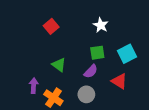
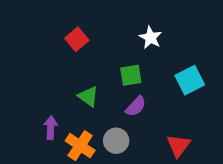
green square: (97, 53) -> (131, 75), moved
red triangle: (119, 81) -> (178, 146), moved, turned 35
gray circle: (86, 94) -> (116, 141), moved

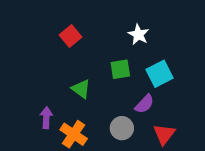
cyan square: (190, 80) -> (160, 74), moved
purple semicircle: (136, 106) -> (145, 104), moved
gray circle: (116, 141) -> (122, 128), moved

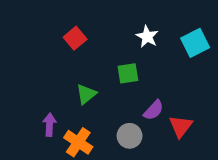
cyan square: (160, 74) -> (195, 43), moved
green triangle: (81, 89) -> (86, 94), turned 45
red triangle: (164, 134) -> (181, 126), moved

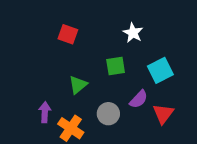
red square: (75, 38) -> (68, 34), turned -30
cyan square: (195, 43) -> (160, 70), moved
gray circle: (130, 136) -> (108, 114), moved

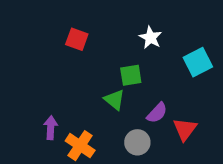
cyan square: (160, 70) -> (198, 62), moved
green triangle: (78, 85) -> (114, 100), moved, turned -42
gray circle: (108, 114) -> (137, 142), moved

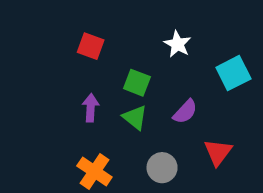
green square: (131, 75) -> (137, 83), moved, turned 30
purple semicircle: (157, 113) -> (185, 112), moved
purple arrow: (51, 128) -> (91, 108), moved

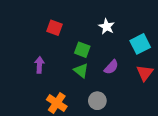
purple arrow: (91, 108) -> (39, 65), moved
red triangle: (218, 152) -> (145, 73), moved

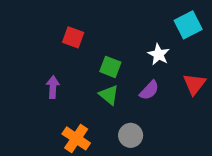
white star: (107, 27) -> (159, 54), moved
cyan square: (140, 44) -> (188, 25), moved
red triangle: (145, 73) -> (194, 84), moved

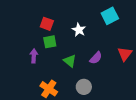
cyan square: (188, 25) -> (110, 16), moved
white star: (159, 54) -> (79, 30), moved
green square: (110, 67) -> (50, 42), moved, turned -32

